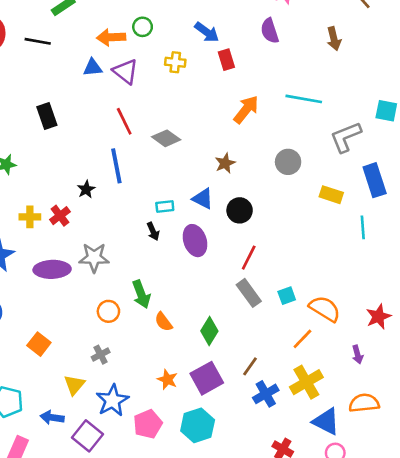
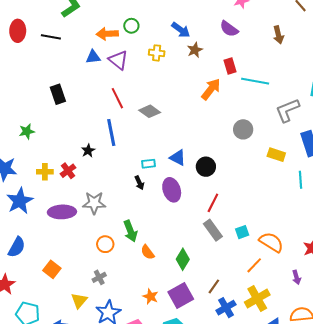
purple semicircle: (270, 31) -> (229, 29), turned -36
red rectangle: (226, 60) -> (230, 66), moved
brown star: (225, 163) -> (195, 50), moved

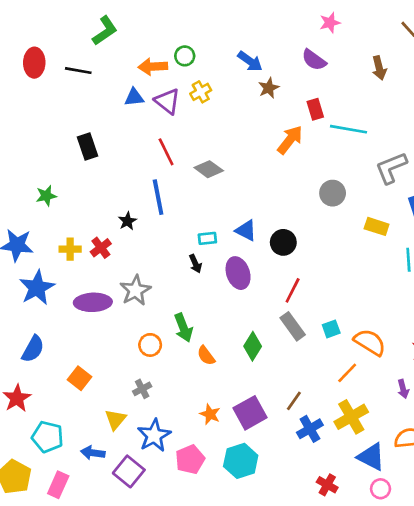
yellow cross: (157, 53) -> (201, 92), moved, turned -35
gray star: (94, 203) -> (135, 290), turned -30
green diamond: (183, 259) -> (253, 346), moved

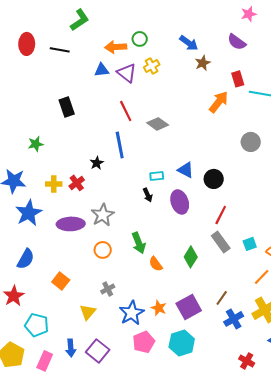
orange circle: (150, 345) -> (103, 250), moved
blue star: (154, 435) -> (132, 313), moved
blue arrow: (93, 453) -> (71, 348), moved, turned -102

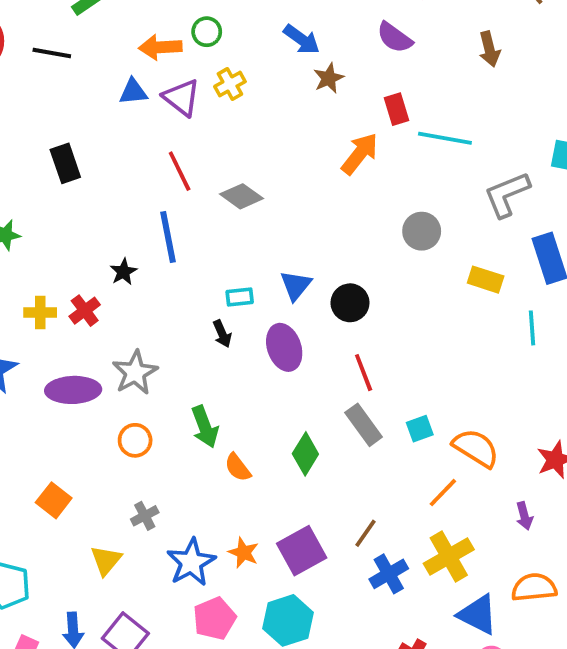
blue triangle: (186, 170) -> (296, 285), turned 42
red line: (221, 215) -> (364, 373), turned -48

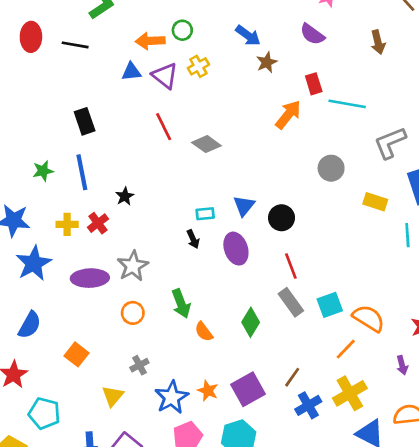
blue line: (168, 237) -> (82, 172), moved
cyan square: (420, 429) -> (330, 305), size x1.4

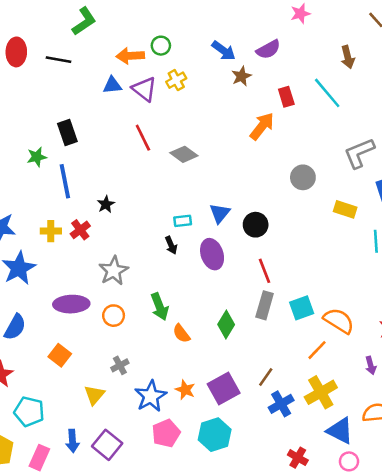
purple semicircle: (312, 34) -> (268, 49), moved, turned -65
cyan line: (347, 104) -> (327, 93), moved, turned 40
green star: (43, 171) -> (37, 157), moved
purple ellipse: (90, 278) -> (71, 304), moved
gray rectangle: (291, 302) -> (265, 305), turned 52

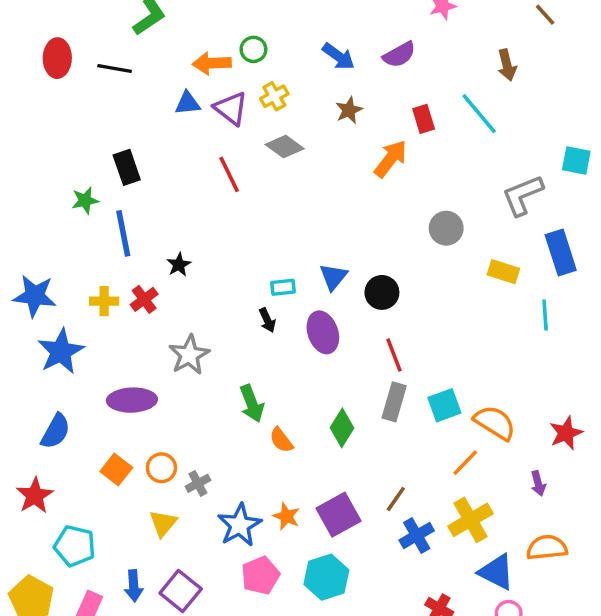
brown star: (241, 76) -> (349, 110), moved
gray diamond: (184, 154) -> (285, 147), moved
orange circle: (114, 316) -> (161, 468), moved

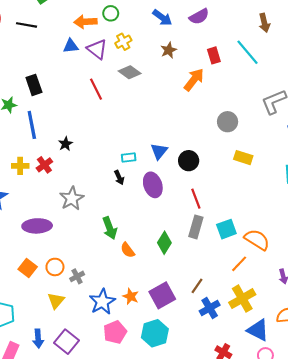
yellow rectangle: (503, 272) -> (243, 158), moved

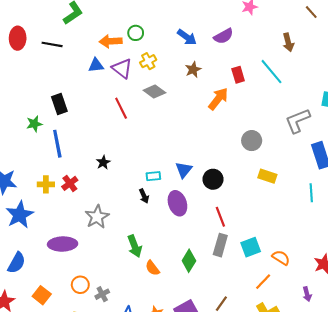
black star: (65, 144) -> (103, 162), moved
orange semicircle: (257, 240) -> (281, 258), size x0.7
orange square: (28, 268) -> (42, 295), moved

